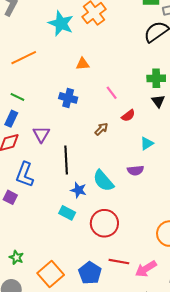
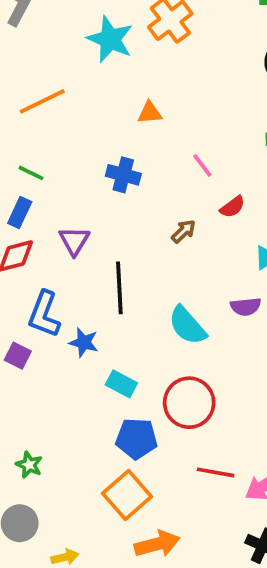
blue star: (79, 190) -> (84, 342), moved
blue pentagon: (90, 273) -> (136, 438), moved, turned -30
orange square: (51, 274) -> (127, 495), moved

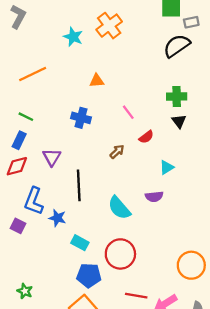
cyan star: (110, 39) -> (73, 37), size x0.7

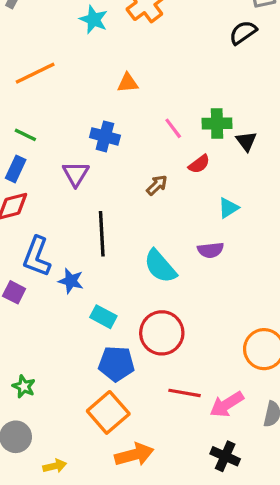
black semicircle: (177, 46) -> (243, 33), size x0.7
green cross: (177, 96) -> (217, 123), moved
purple triangle: (52, 157) -> (76, 174), moved

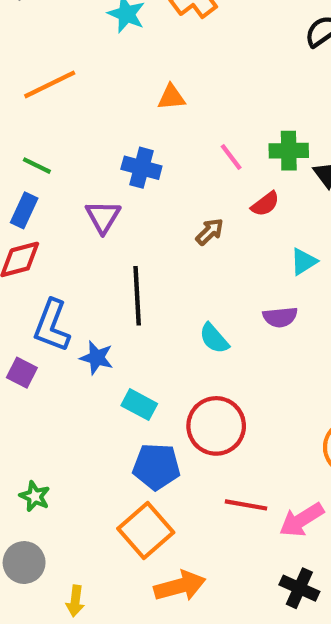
cyan semicircle: (160, 266) -> (214, 338), size x0.7
yellow arrow: (55, 466) -> (75, 601), turned 110

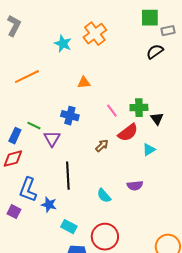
green line: (37, 166) -> (34, 126), moved
red semicircle: (265, 204) -> (128, 133), size x1.5
cyan triangle: (304, 262) -> (149, 150), moved

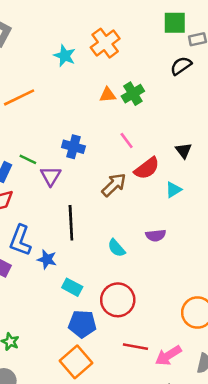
orange triangle: (84, 83) -> (108, 95), moved
green cross: (139, 108) -> (133, 94), moved, turned -30
brown arrow: (102, 146) -> (114, 185), size x1.5

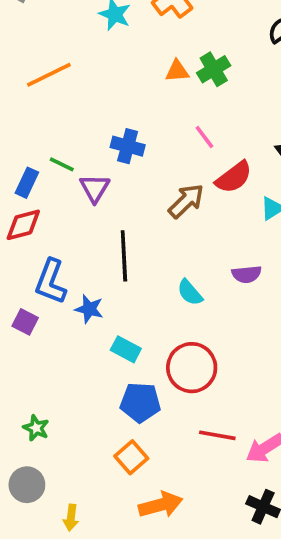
orange square: (76, 362) -> (131, 457), size x0.7

